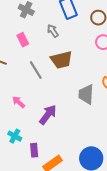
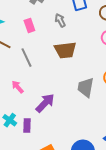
gray line: (36, 70) -> (27, 58), moved
purple rectangle: (34, 150) -> (27, 126), moved

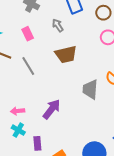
pink arrow: (18, 87) -> (18, 111), moved, turned -48
purple rectangle: (27, 126) -> (37, 143), moved

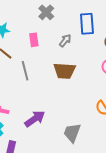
gray arrow: (58, 25) -> (65, 41), turned 56
gray trapezoid: (90, 89) -> (72, 133), moved

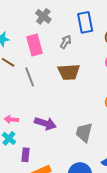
pink rectangle: (34, 40) -> (35, 45), size x1.5
purple arrow: (35, 119) -> (45, 123), turned 60

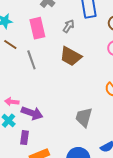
brown trapezoid: (69, 72) -> (71, 56), turned 30
purple arrow: (45, 123) -> (32, 113), moved

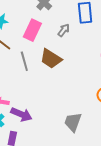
pink rectangle: (37, 28) -> (32, 30), turned 35
brown trapezoid: (71, 56) -> (51, 59), moved

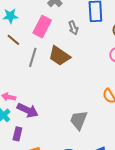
gray arrow: (64, 30) -> (73, 28), turned 120
gray line: (24, 61) -> (33, 57), turned 30

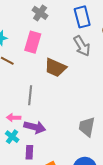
gray arrow: (73, 28) -> (82, 46), moved, size x1.5
gray line: (33, 57) -> (30, 95), moved

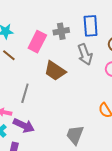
gray cross: (40, 13) -> (61, 31), moved, turned 35

